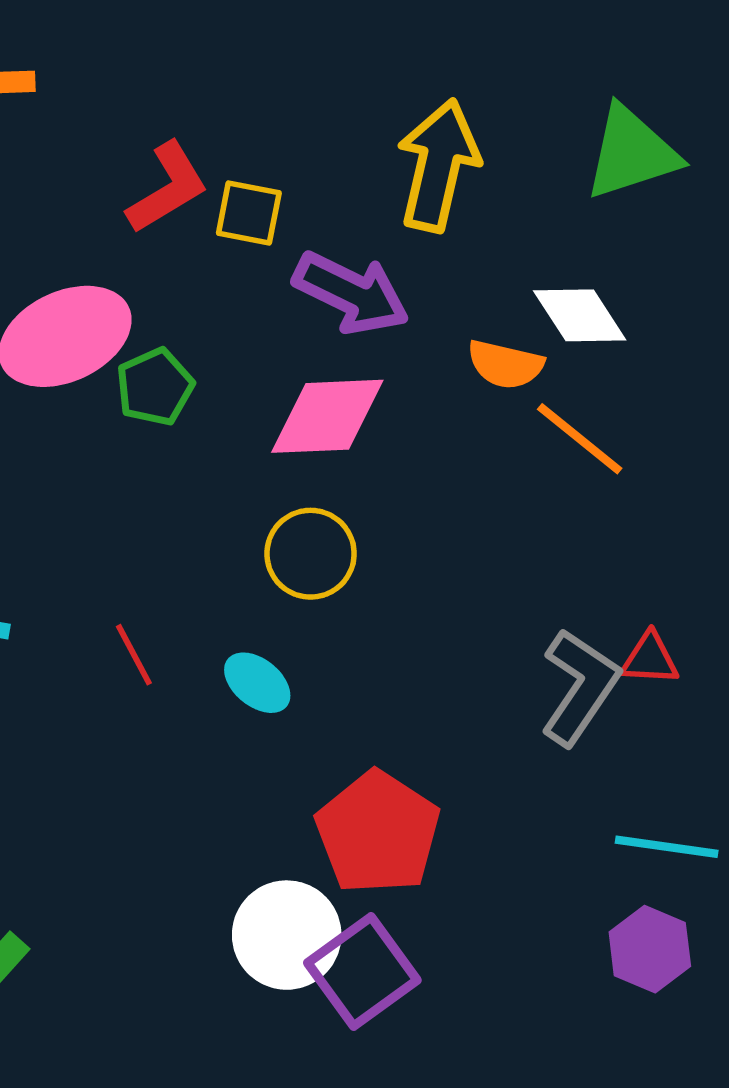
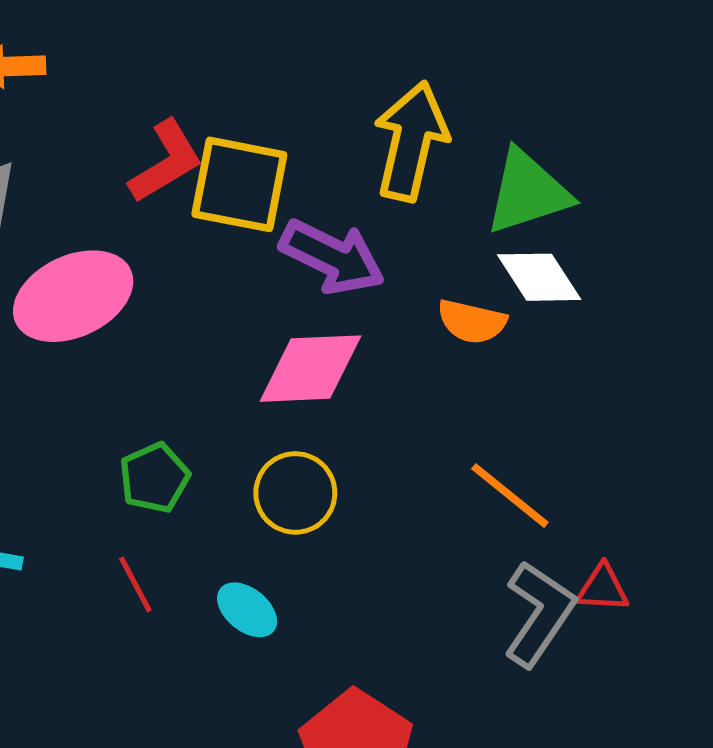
green triangle: (632, 153) -> (528, 192), moved
yellow square: (249, 213) -> (239, 184), size x1.6
green pentagon: (155, 387) -> (154, 478), moved
orange line: (580, 439) -> (510, 496), moved

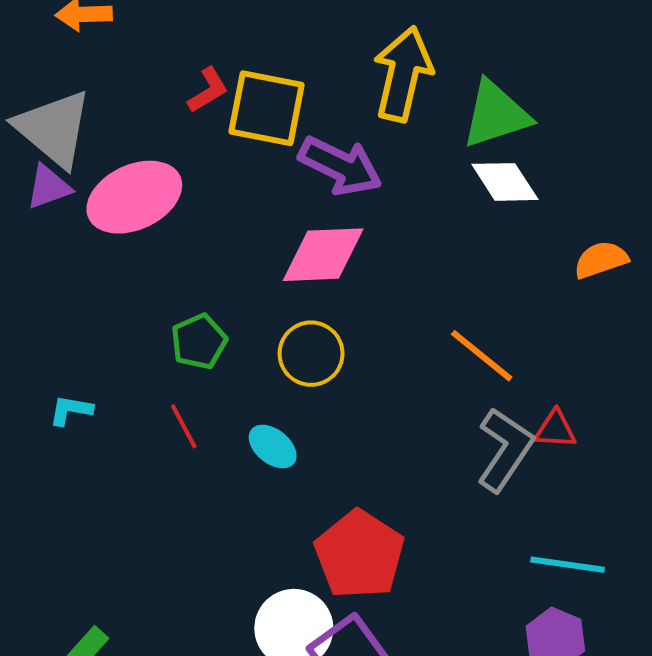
red L-shape: (166, 162) -> (208, 90), size x0.7
orange semicircle: (472, 322) -> (601, 260), moved, turned 148

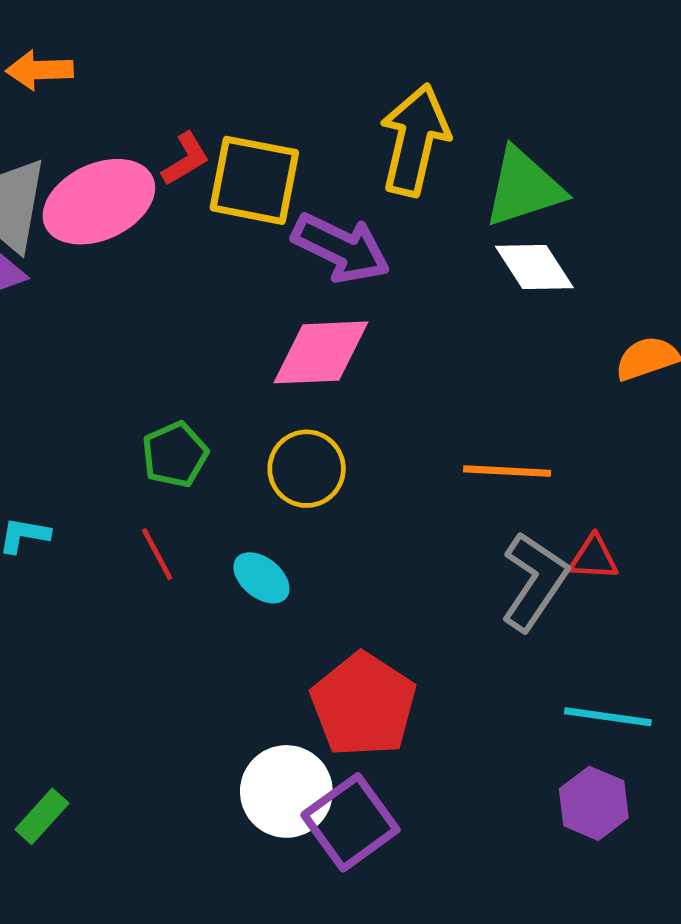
pink ellipse: (134, 197) -> (99, 202), moved
orange line: (482, 356) -> (507, 471), turned -36

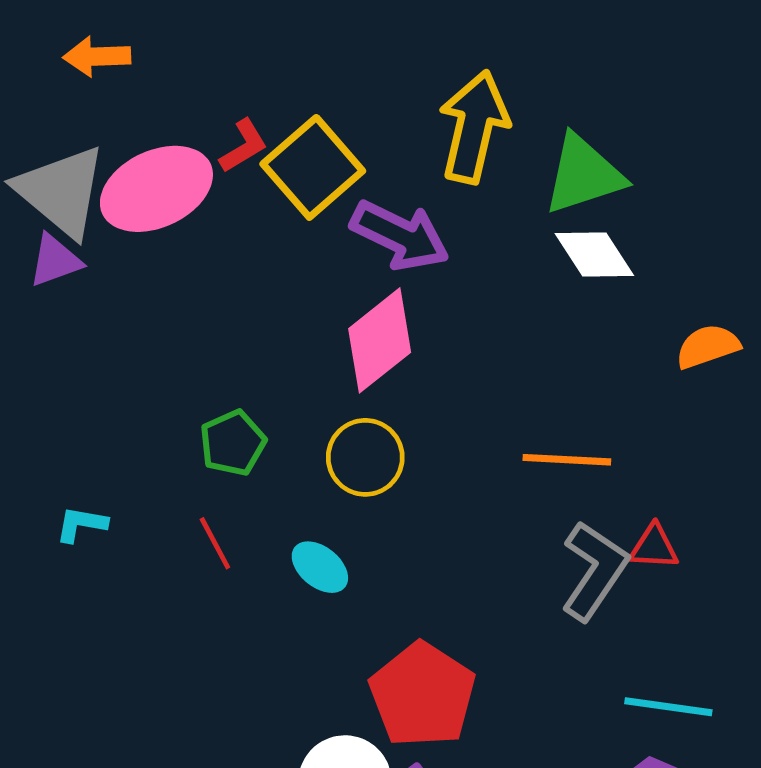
yellow square: (254, 180) -> (313, 167), turned 38
pink diamond: (321, 352) -> (380, 340), turned -36

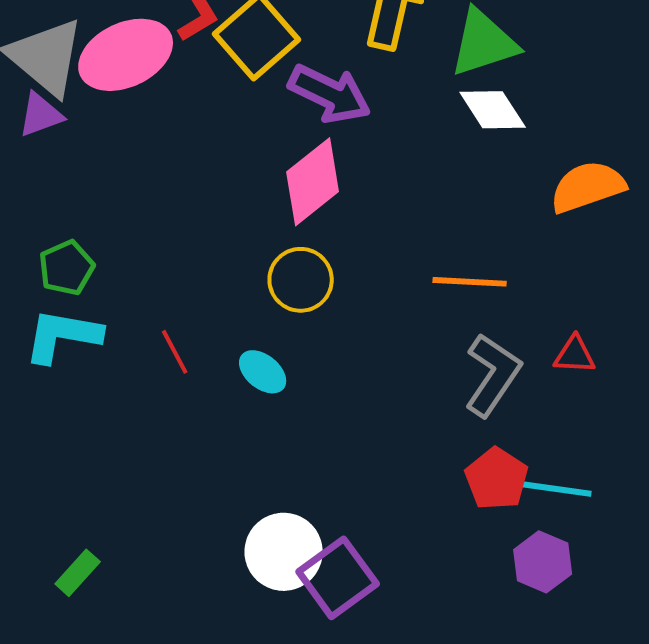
orange semicircle: (708, 346) -> (588, 187), size x1.4
green pentagon: (233, 443) -> (67, 268), moved
cyan L-shape: (81, 524) -> (63, 336), size x1.8
red triangle: (654, 547) -> (575, 355), moved
red pentagon: (423, 695) -> (497, 479), moved, size x0.7

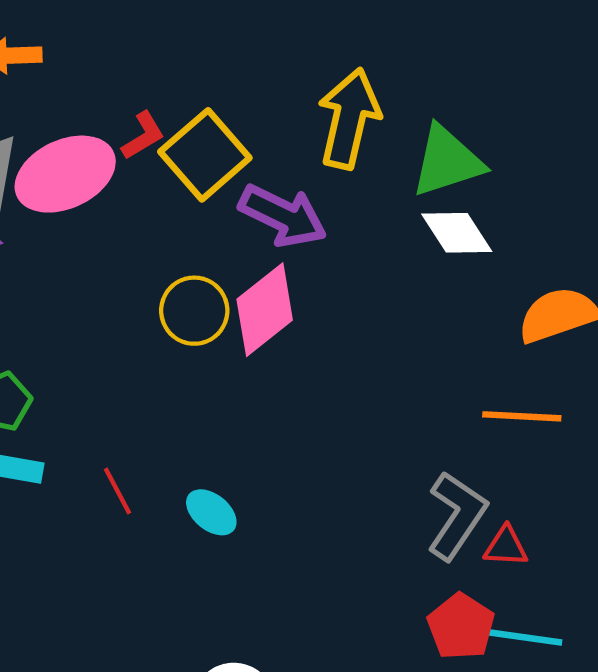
yellow circle: (301, 280) -> (194, 311), moved
orange line: (470, 282) -> (522, 416), moved
red triangle: (575, 355) -> (506, 546), moved

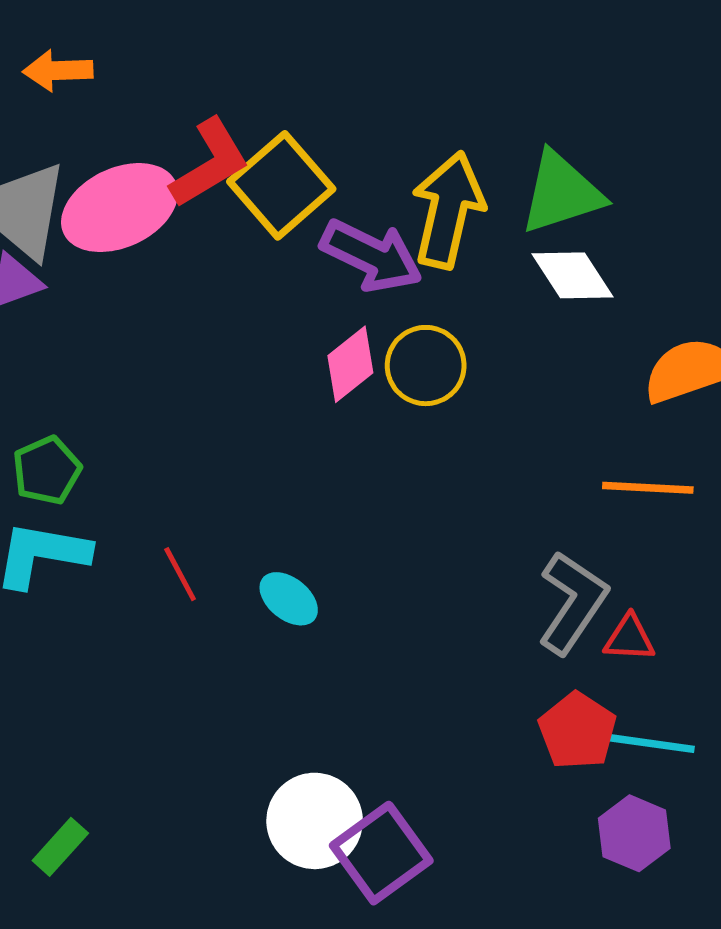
yellow arrow: (349, 119) -> (448, 210), moved
red L-shape: (143, 136) -> (210, 163), size x1.6
pink diamond: (265, 310) -> (350, 364), size x0.7
yellow circle: (194, 311) -> (426, 366), moved

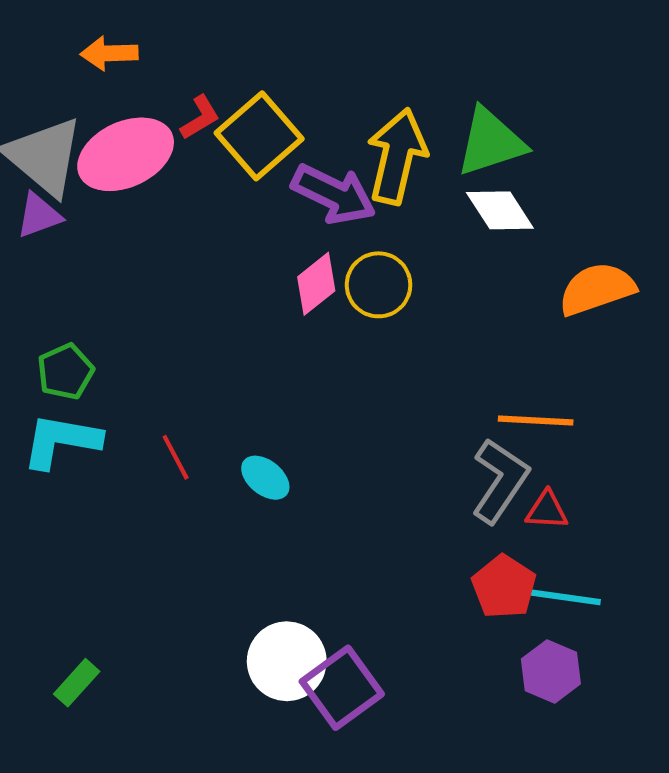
orange arrow: (58, 71) -> (109, 53), moved
red L-shape: (210, 163) -> (200, 118), size x0.6
orange line: (648, 488) -> (536, 421), moved

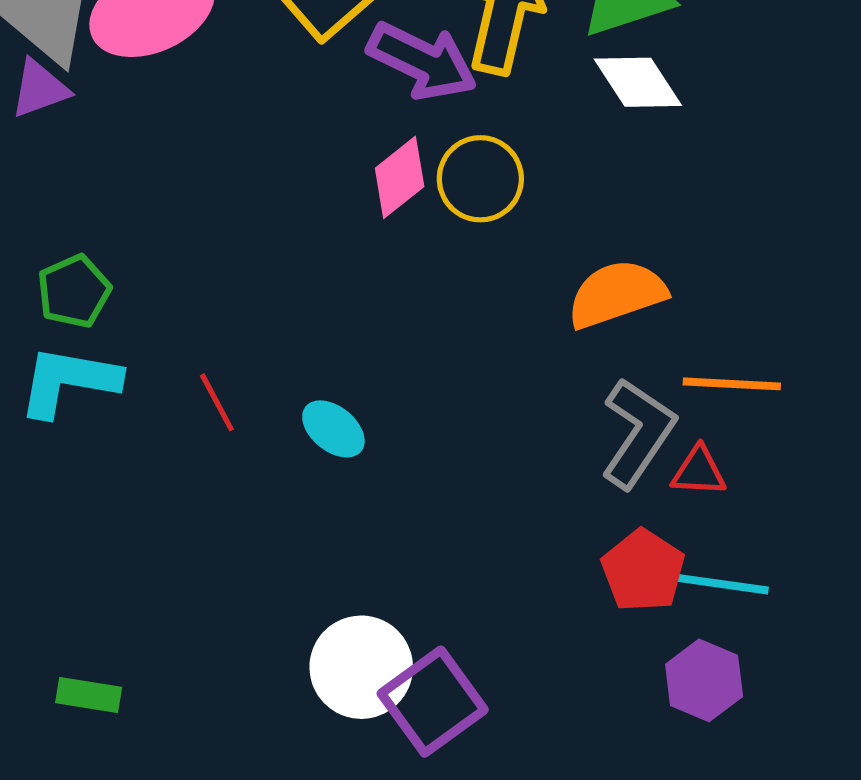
orange semicircle: (597, 289) -> (617, 294), moved
orange line: (536, 421) -> (732, 384), moved
green rectangle: (77, 683) -> (89, 695), turned 57

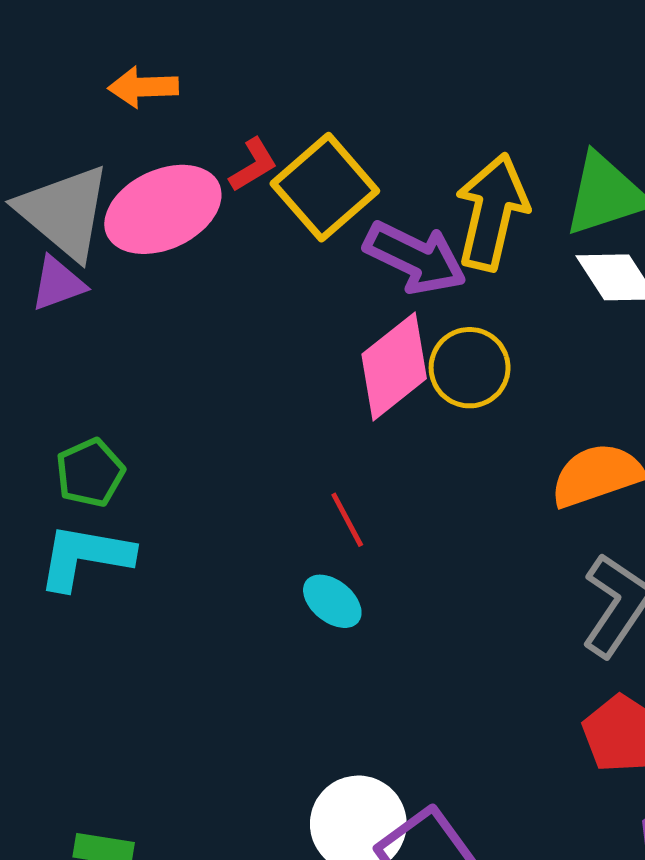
pink diamond: (400, 177) -> (394, 366), size x1.4
red line: (217, 402) -> (347, 520), moved

